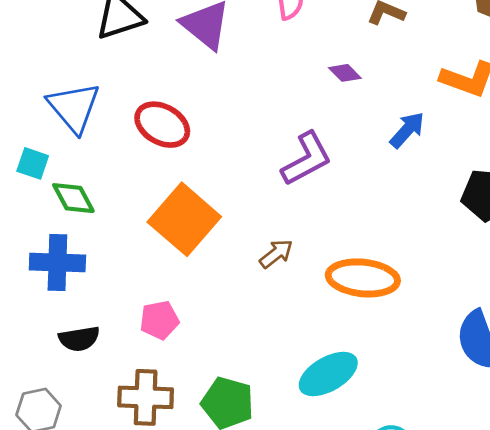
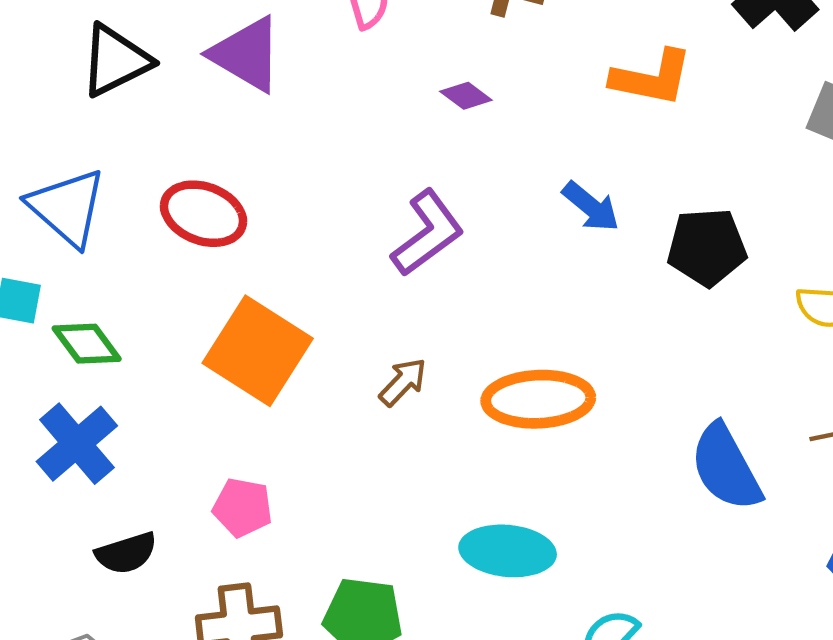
blue arrow: (407, 130) -> (591, 207), moved, turned 96
blue cross: (57, 262) -> (77, 444), turned -34
pink pentagon: (159, 320) -> (243, 507), turned 30
cyan ellipse: (328, 374) -> (508, 551), turned 44

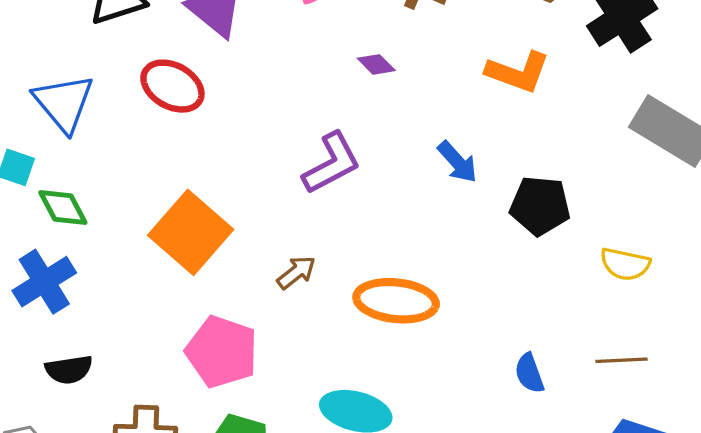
red ellipse: (204, 214) -> (172, 86), moved
blue semicircle: (726, 467) -> (529, 373), size x0.6
pink pentagon: (243, 507) -> (222, 352), moved, size x1.6

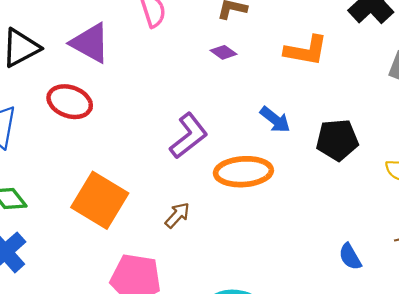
purple diamond: (376, 64) -> (223, 52), moved
orange ellipse: (396, 301) -> (243, 172), moved

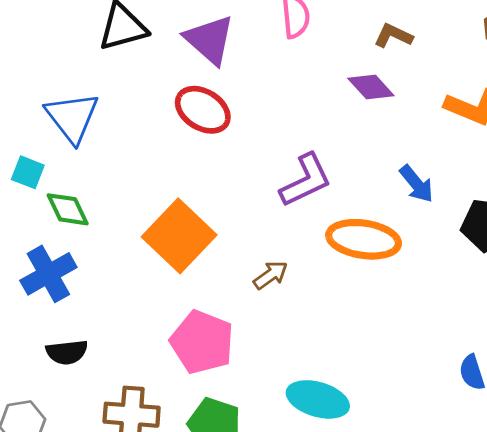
purple diamond: (223, 52) -> (371, 87), size x1.4
red ellipse: (70, 102) -> (203, 110), moved

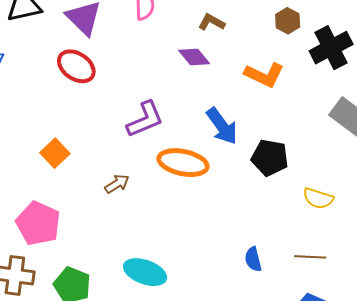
blue arrow: (416, 184) -> (222, 126), size x1.4
orange square: (179, 236) -> (55, 153), size x0.6
pink pentagon: (202, 342) -> (38, 223), moved

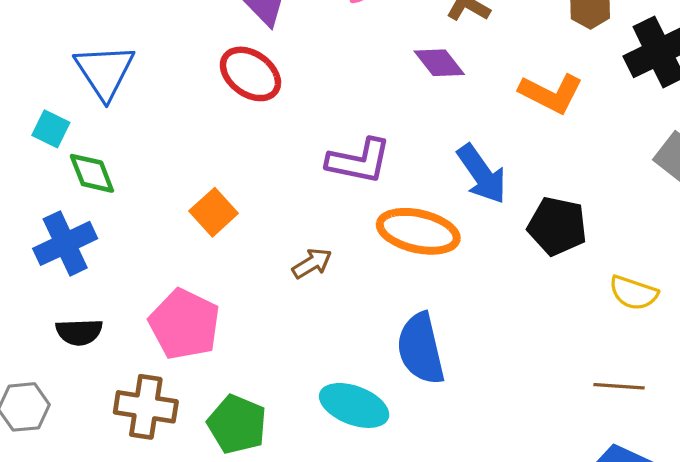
purple L-shape: (145, 119) -> (359, 161), turned 33
blue semicircle: (253, 259) -> (421, 349), moved, size x1.8

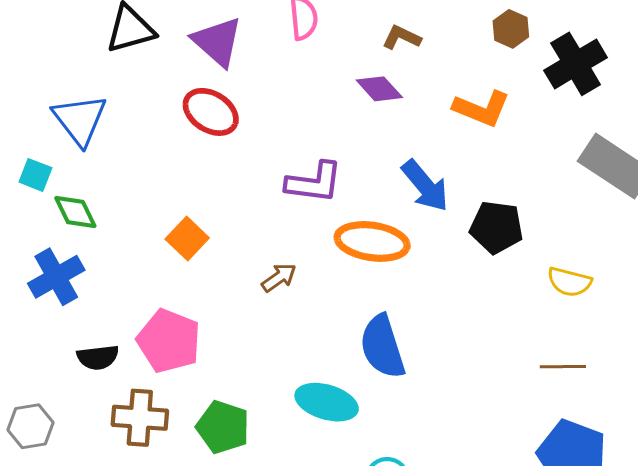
black semicircle: (79, 332) -> (98, 357), moved

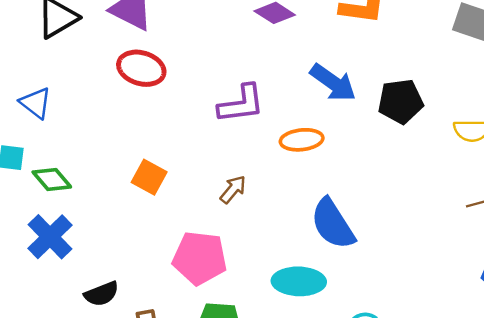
blue triangle: (80, 120) -> (36, 103), size x0.7
orange ellipse: (372, 241) -> (302, 140), size x0.7
pink pentagon: (169, 341) -> (200, 258), moved

